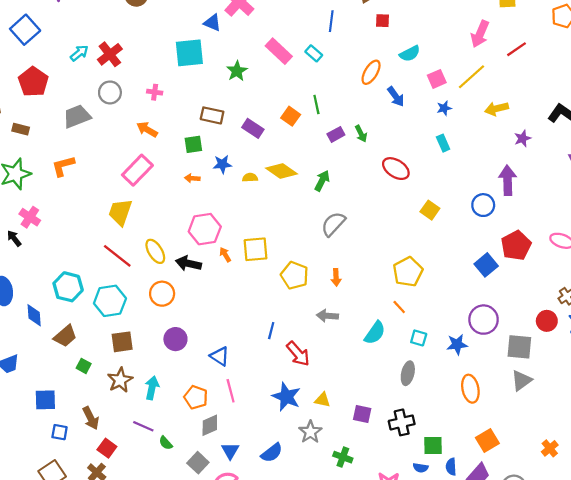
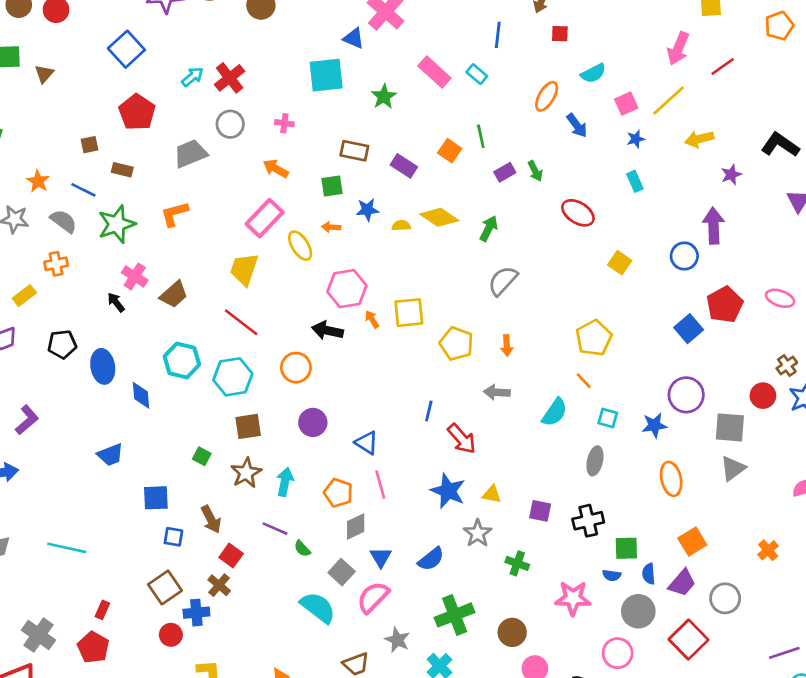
yellow ellipse: (155, 251) -> (300, 246), moved
brown trapezoid: (65, 336) -> (174, 295), moved

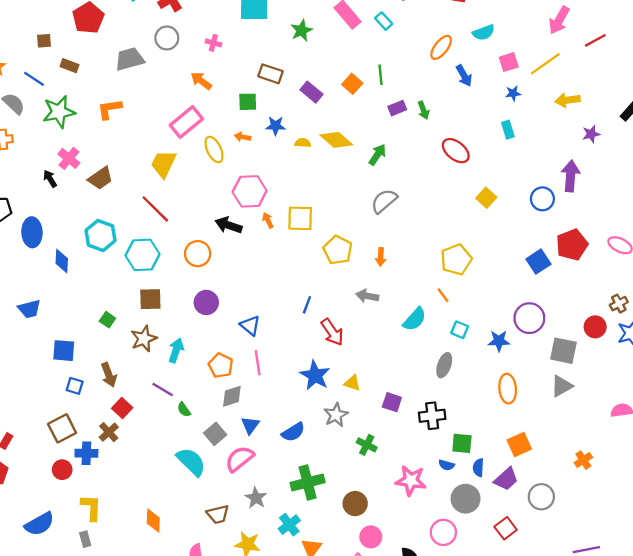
red square: (688, 640) -> (506, 528), size x0.7

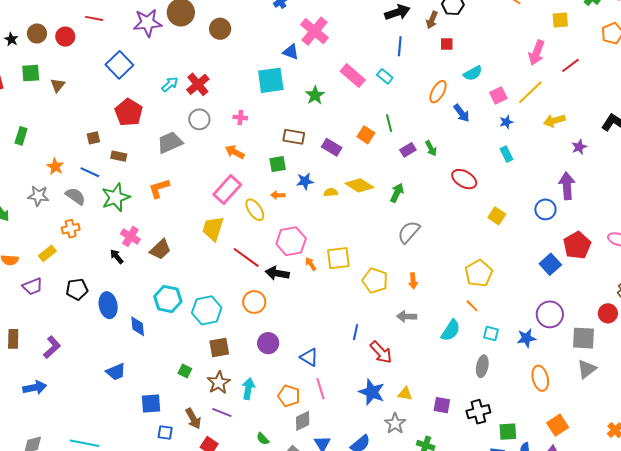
red line: (155, 209) -> (246, 257), moved
purple line: (163, 389) -> (222, 413), moved

